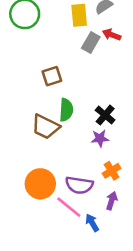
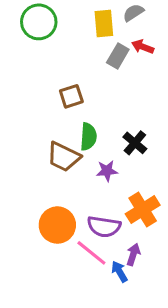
purple star: (100, 138) -> (107, 171), moved
orange cross: (112, 171) -> (143, 210), size x1.5
purple arrow: (112, 201) -> (133, 254), moved

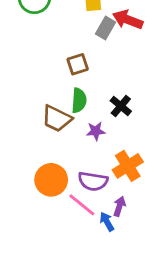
red arrow: (143, 47) -> (128, 20), size x1.5
brown square: (71, 96) -> (78, 64), moved

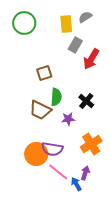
red arrow: (128, 20) -> (91, 59), moved, turned -80
brown square: (78, 64) -> (44, 73), moved
purple semicircle: (93, 181) -> (52, 149), moved

